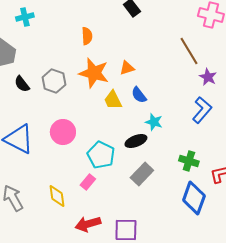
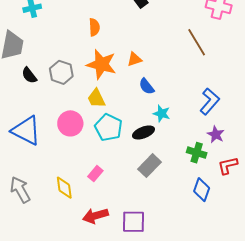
purple star: (208, 77) -> (216, 134), moved
yellow trapezoid: (113, 100) -> (96, 98), moved
cyan pentagon: (101, 155) -> (108, 127), moved
blue diamond: (194, 198) -> (202, 190), size x0.7

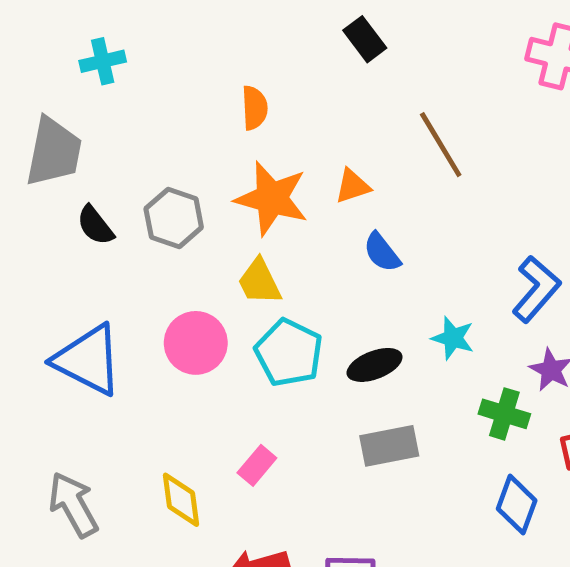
brown line: (197, 42) -> (441, 145), moved
cyan star: (162, 113) -> (453, 338), moved
gray rectangle: (150, 166) -> (389, 446), turned 35

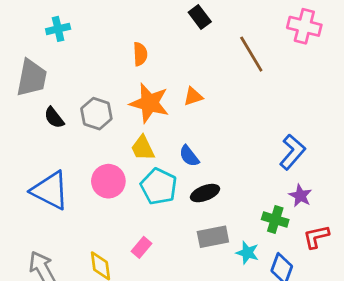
brown line: (441, 145) -> (251, 54), moved
blue semicircle: (382, 252) -> (189, 156), moved
cyan star: (453, 338) -> (247, 253), moved

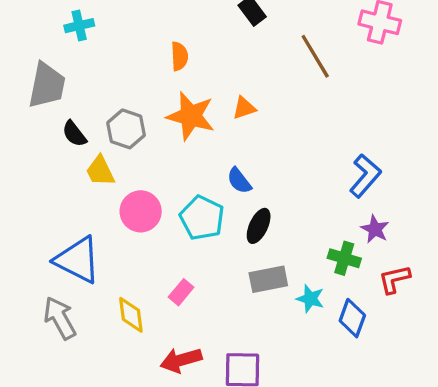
yellow trapezoid: (143, 148) -> (100, 171), moved
blue triangle: (50, 190) -> (78, 260), moved
black ellipse: (205, 193) -> (259, 226), turned -44

